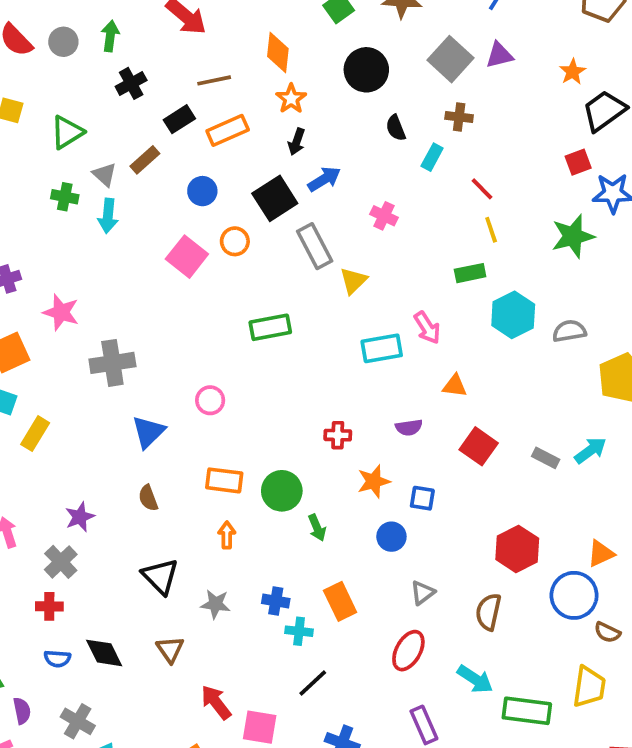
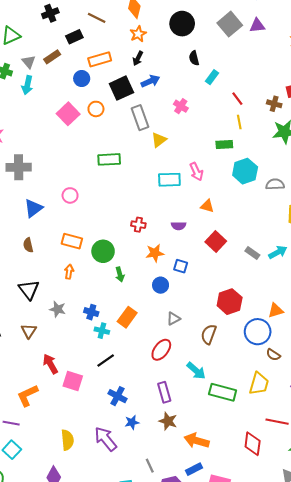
brown line: (214, 80) -> (97, 18), turned 30
brown cross: (459, 117) -> (274, 104), moved
orange rectangle: (228, 130) -> (100, 59), moved
orange rectangle: (340, 601) -> (127, 317), turned 54

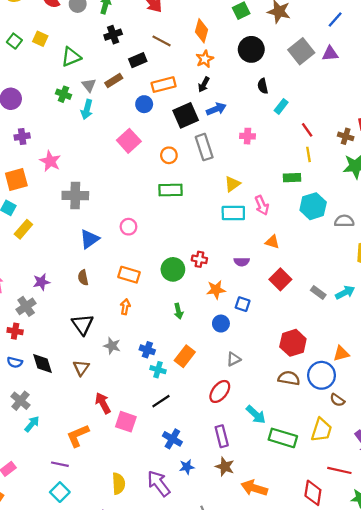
pink cross: (181, 106) -> (247, 136), turned -32
orange circle: (96, 109) -> (169, 155), moved
yellow triangle: (159, 140) -> (232, 184), moved
green circle: (103, 251) -> (173, 269), moved
brown semicircle: (209, 334) -> (289, 378), moved, turned 78

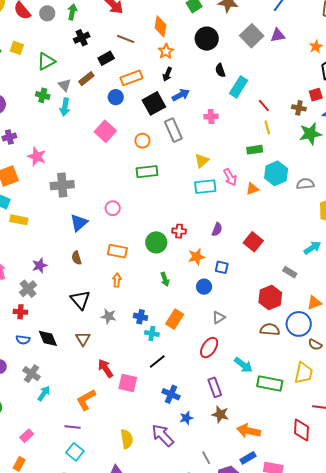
cyan rectangle: (281, 106) -> (239, 87), size x1.5
yellow rectangle: (23, 229) -> (19, 220), turned 66
orange triangle: (272, 242) -> (252, 189), moved, turned -32
purple semicircle: (242, 262) -> (217, 229), turned -64
gray rectangle: (318, 292) -> (290, 272), moved

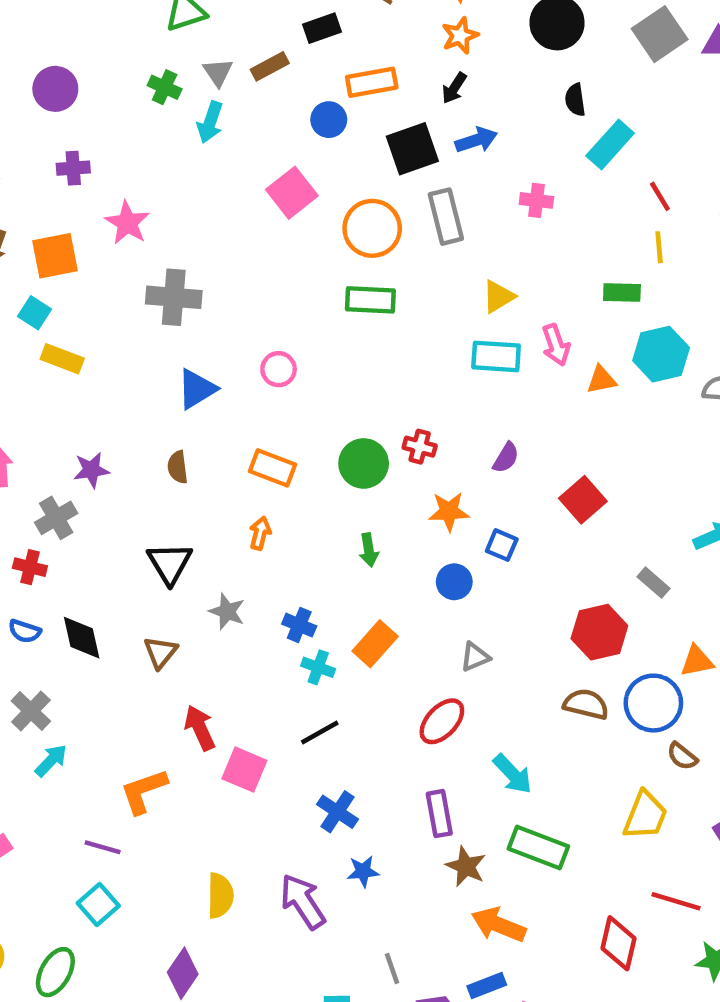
orange circle: (142, 141) -> (372, 228), size x1.6
green rectangle: (270, 383) -> (538, 847), moved
brown star: (220, 414) -> (466, 866), moved

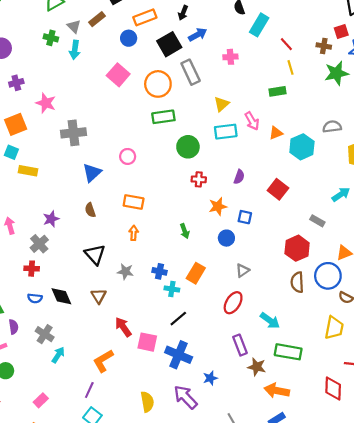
cyan hexagon: (661, 354) -> (302, 147), moved
green circle: (364, 463) -> (188, 147), moved
brown semicircle: (586, 704) -> (297, 282), turned -96
blue cross: (338, 812) -> (179, 355), moved, size x1.4
purple line: (103, 847) -> (89, 390), turned -70

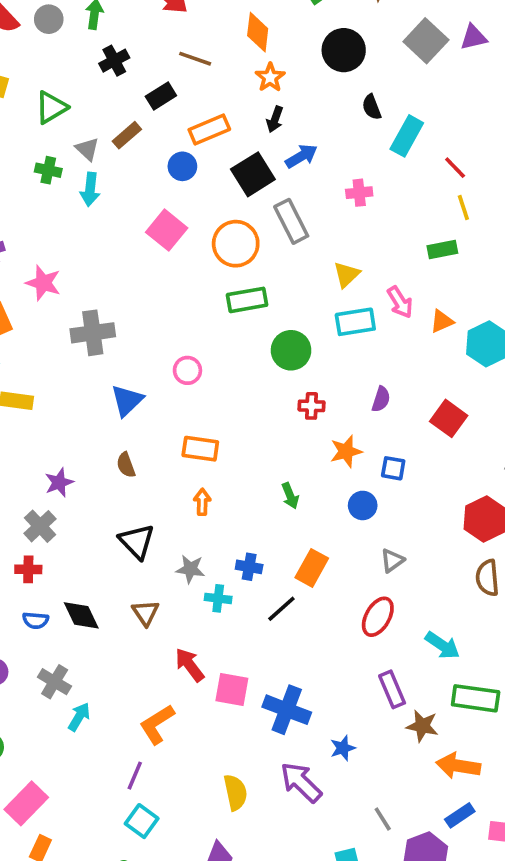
cyan cross: (172, 289) -> (218, 598), moved
black line: (178, 319) -> (281, 609), moved
pink rectangle: (41, 400) -> (26, 803), moved, size x1.6

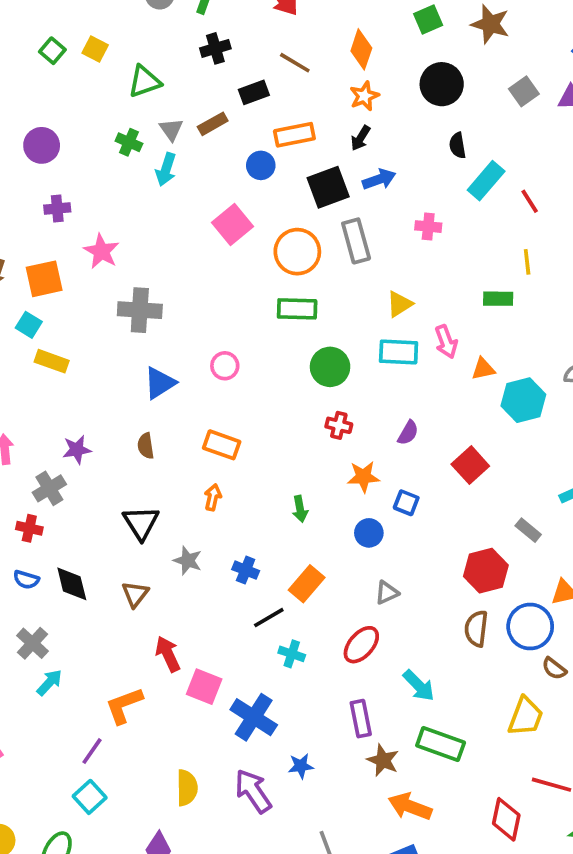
gray square: (426, 41) -> (524, 91), size x0.7
red line: (455, 168) -> (530, 201), moved
cyan cross: (218, 598) -> (292, 654), moved

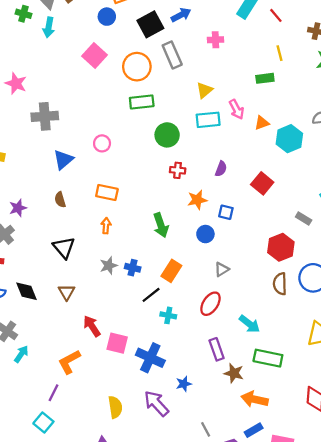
green arrow: (300, 509) -> (161, 225), size x1.5
gray star: (188, 560) -> (109, 266), moved, turned -30
cyan square: (90, 797) -> (43, 422), moved

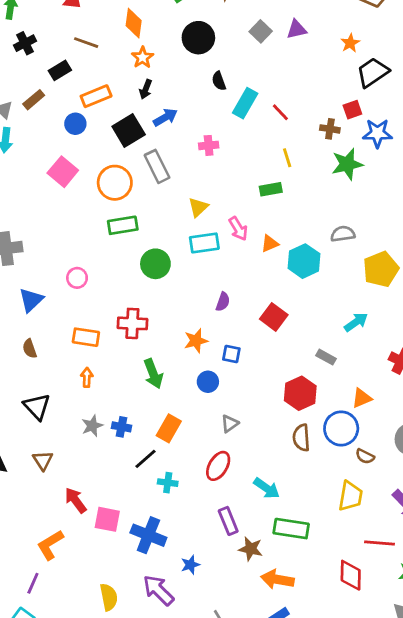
red cross: (178, 170) -> (132, 323), moved, size x1.5

